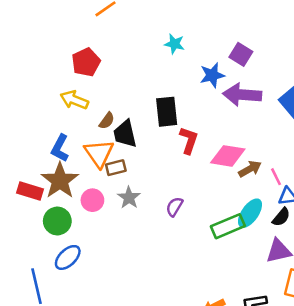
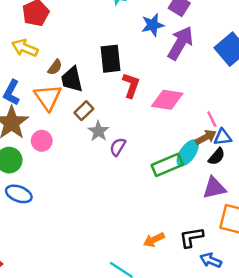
purple arrow: (242, 95) -> (180, 43), turned 116
brown rectangle: (116, 168) -> (84, 111), moved, turned -30
brown arrow: (250, 169) -> (206, 137), moved
gray star: (129, 198) -> (98, 131), moved
blue ellipse: (68, 257) -> (19, 194), turned 65

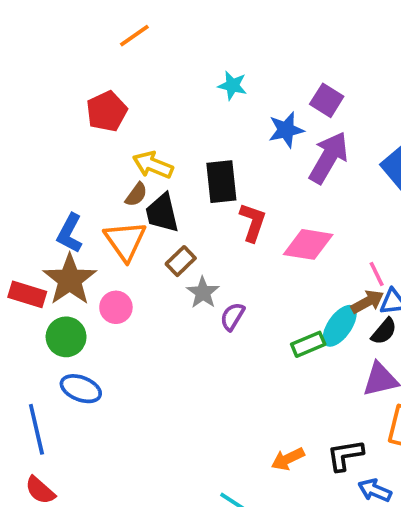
yellow arrow: (25, 48) -> (153, 165), moved
green rectangle: (167, 165) -> (308, 344), size x0.7

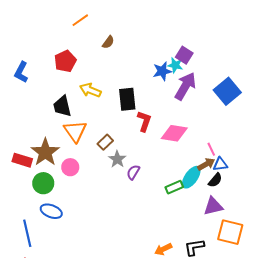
cyan star: (232, 85) -> (175, 65), moved
brown semicircle: (136, 195) -> (108, 42), moved
black trapezoid: (162, 213) -> (62, 106), moved
blue L-shape: (70, 233) -> (21, 72), moved

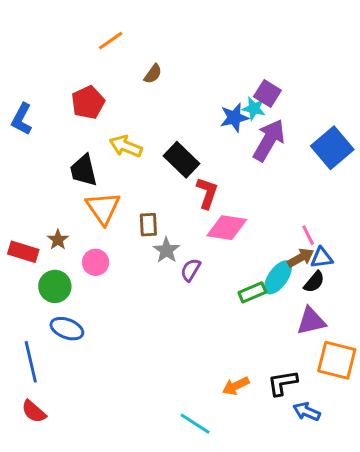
black rectangle: (127, 99) -> (181, 160), turned -40
pink diamond: (174, 133) -> (227, 228), moved
brown rectangle: (105, 142) -> (148, 225), turned -49
brown star: (45, 152) -> (58, 240), size x0.5

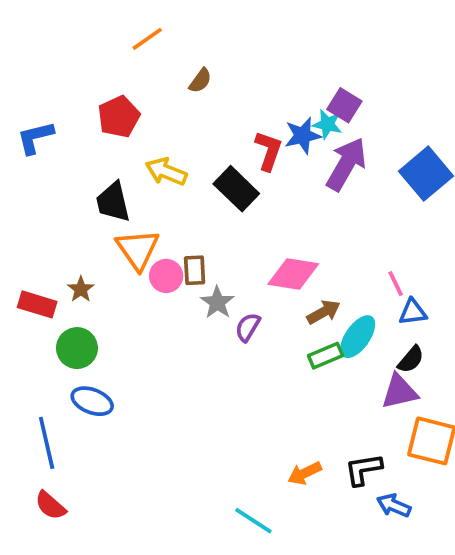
blue L-shape: (22, 119) -> (35, 137), turned 48
red L-shape: (207, 193) -> (269, 151), moved
brown arrow: (301, 258) -> (324, 312), moved
pink circle: (96, 262) -> (166, 276), moved
black semicircle: (314, 282) -> (411, 359), moved

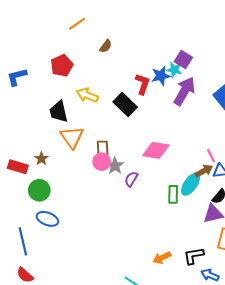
pink circle: (166, 276) -> (102, 162), moved
brown arrow: (324, 312) -> (204, 171), moved
green rectangle: (325, 356) -> (173, 194), turned -66

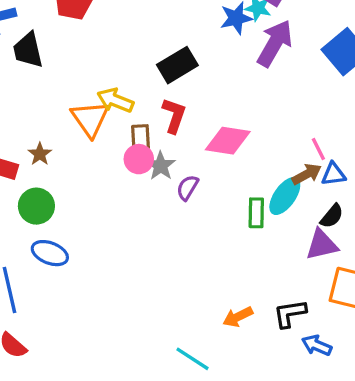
red L-shape: (143, 84) -> (174, 115), moved
yellow arrow: (87, 95) -> (115, 100), moved
black rectangle: (125, 104) -> (177, 65), turned -75
black trapezoid: (59, 112) -> (28, 50), moved

